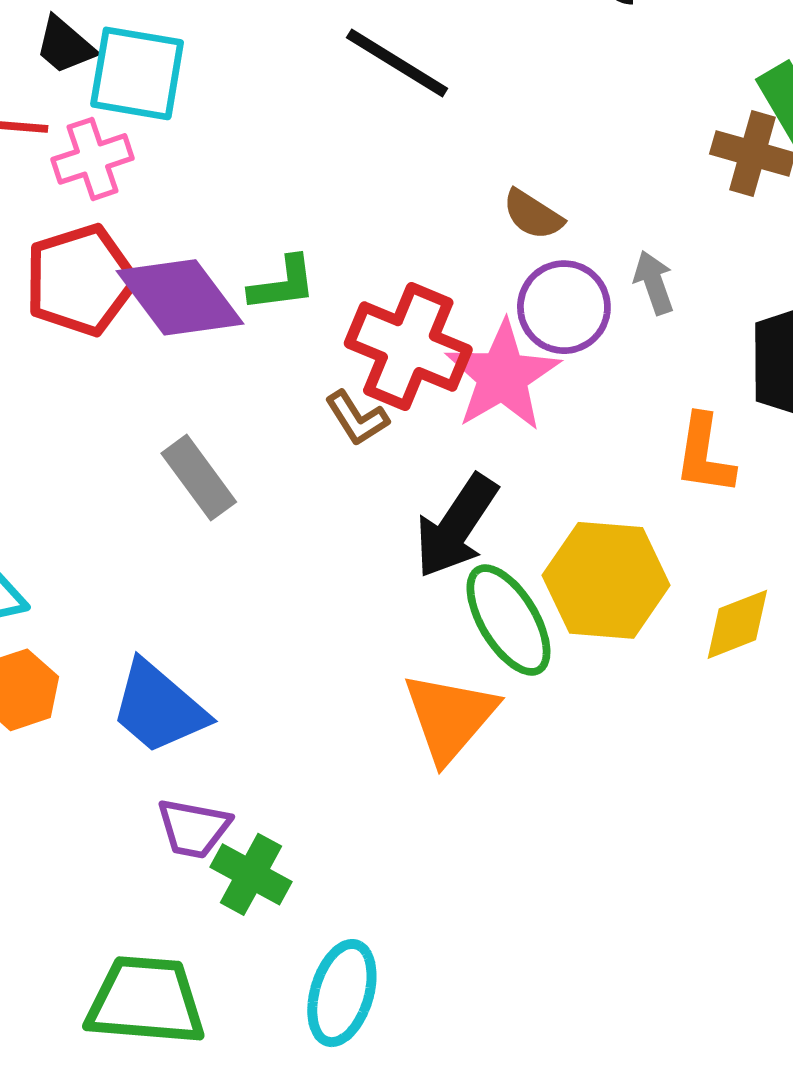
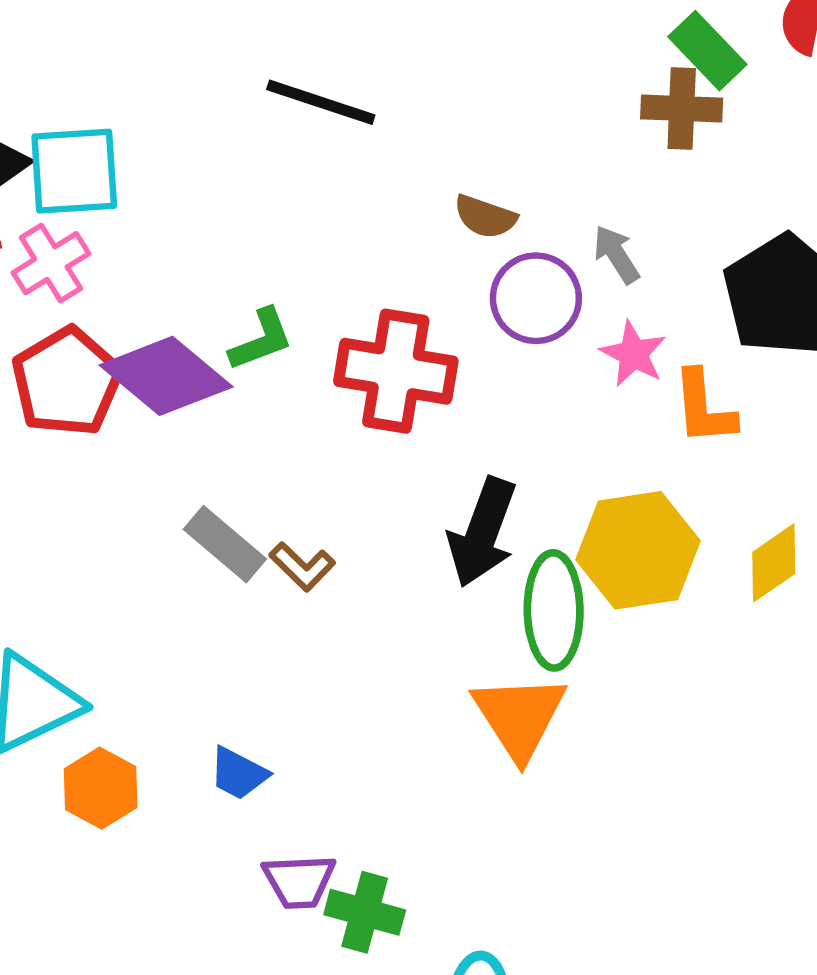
pink star: (503, 376) -> (633, 354), moved, size x0.6
brown L-shape: (357, 418) -> (302, 567), moved
green ellipse: (508, 620) -> (554, 610), turned 44
blue trapezoid: (159, 708) -> (238, 773), size x0.6

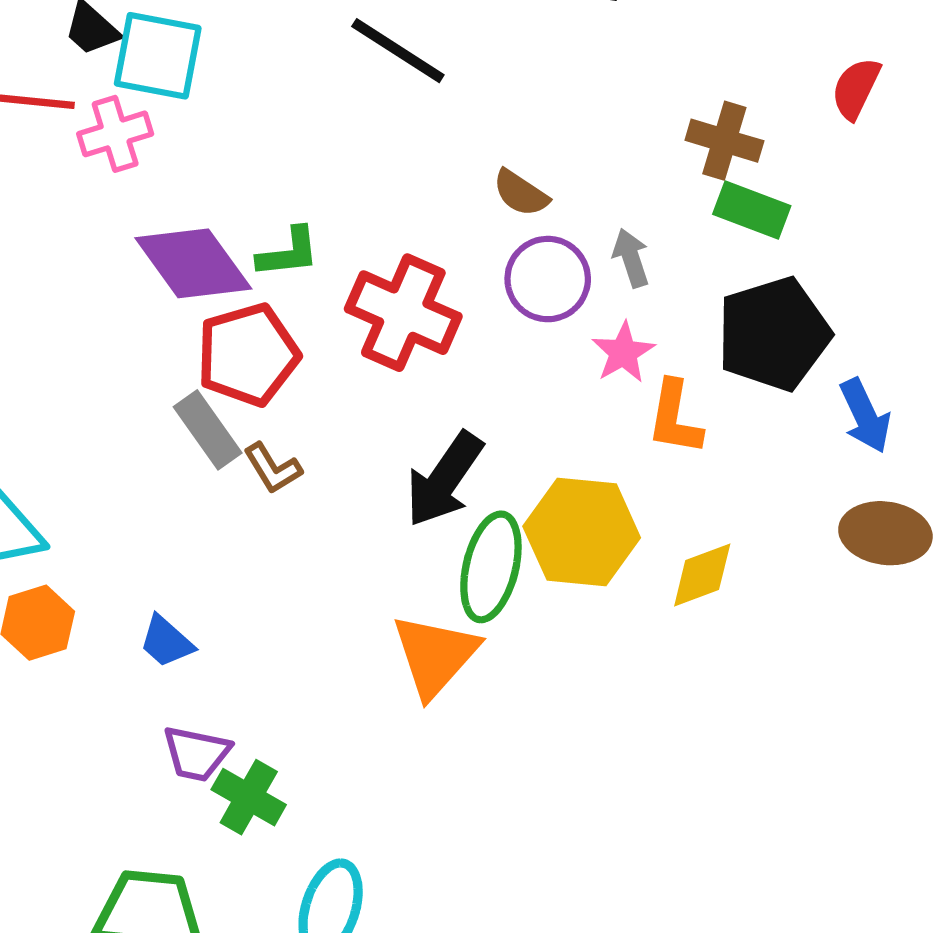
green rectangle: (707, 51) -> (752, 210), moved, turned -40
red pentagon: (67, 382) -> (248, 355), moved

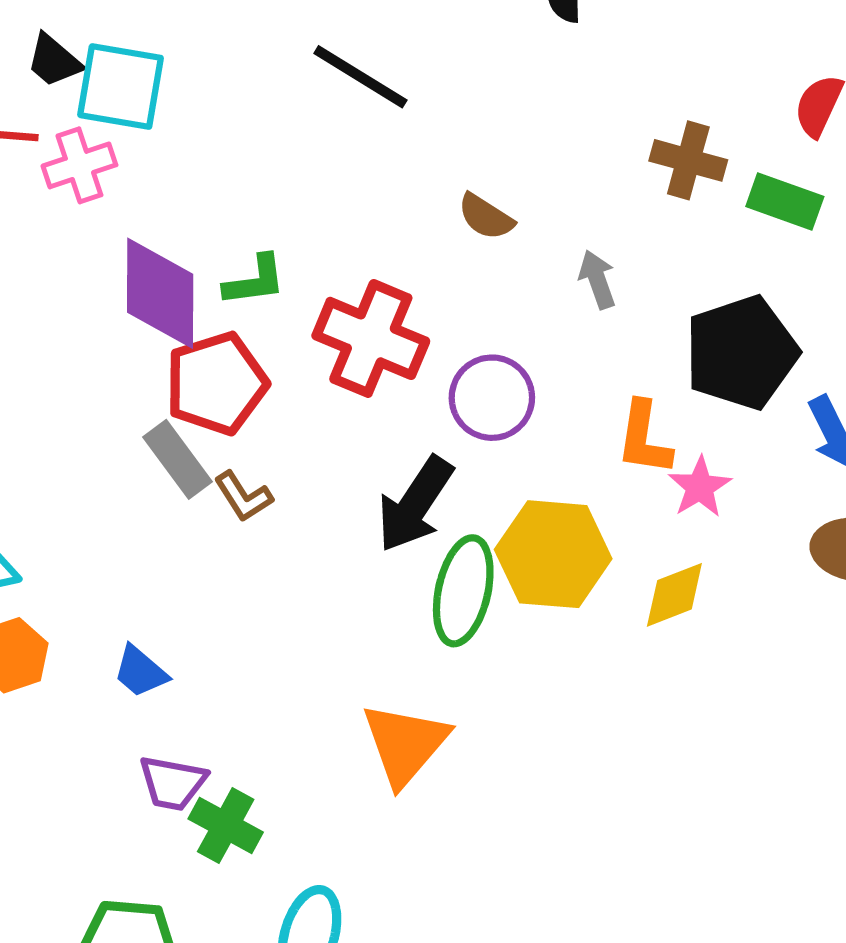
green rectangle: (752, 210) -> (785, 202), moved
purple diamond: (193, 263) -> (160, 293), turned 37
purple circle: (548, 279) -> (492, 398), moved
pink star: (623, 352) -> (700, 487), moved
orange triangle: (435, 655) -> (405, 744), moved

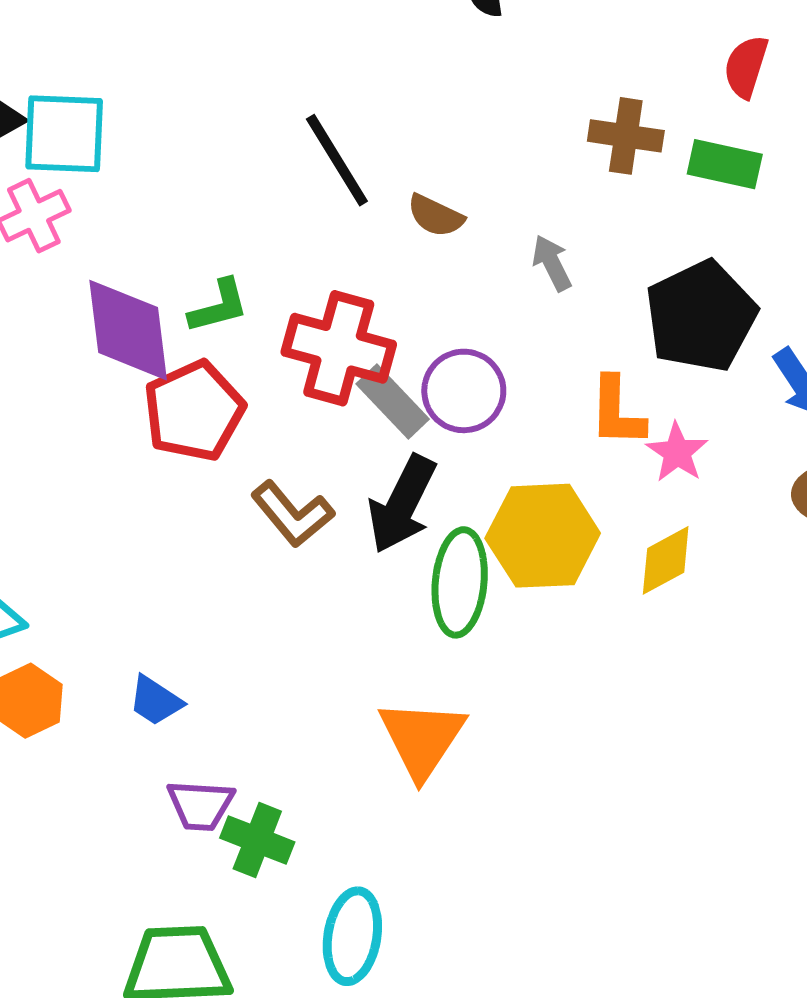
black line: (360, 77) -> (337, 160), moved, turned 34
gray rectangle: (178, 459) -> (393, 401), moved
brown L-shape: (243, 497) -> (292, 514), moved, size x1.4

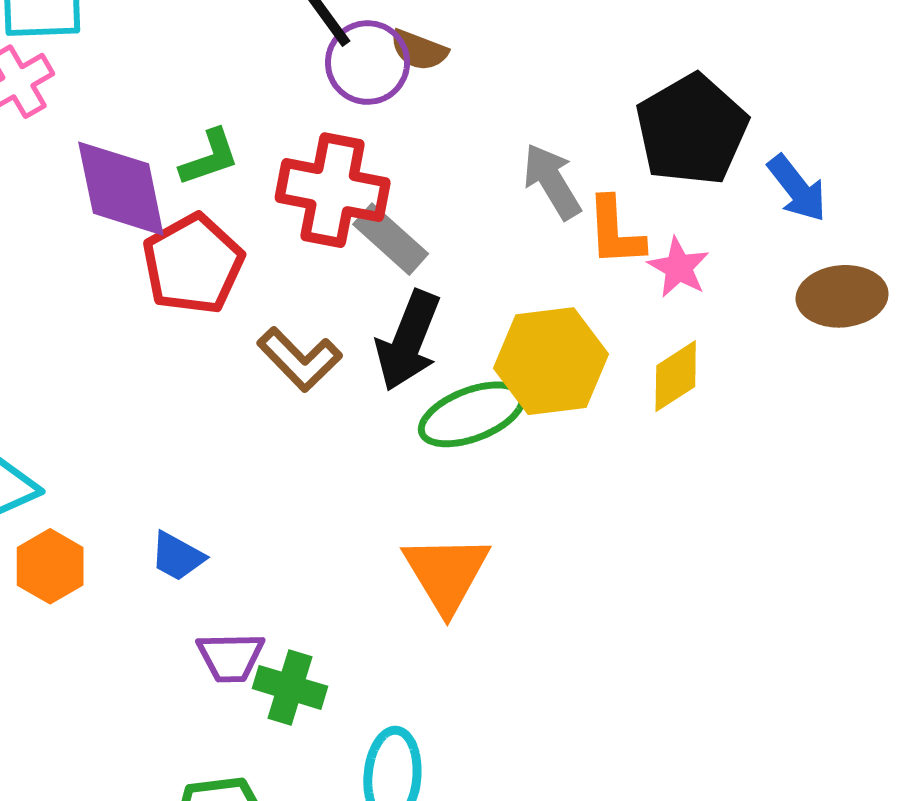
gray arrow: (552, 263) -> (552, 181), moved, size x1.4
purple circle: (464, 391) -> (368, 63), moved
green ellipse: (460, 582) -> (472, 414), turned 68

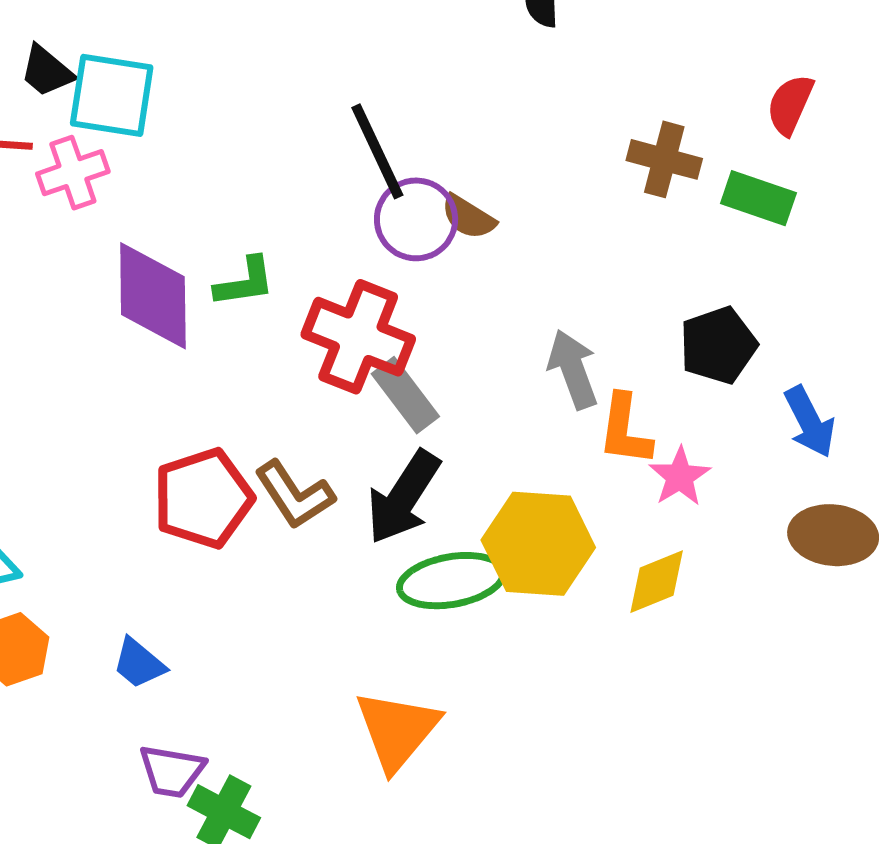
black pentagon: (692, 130) -> (718, 345), size x0.7
red pentagon: (193, 264) -> (203, 498), moved

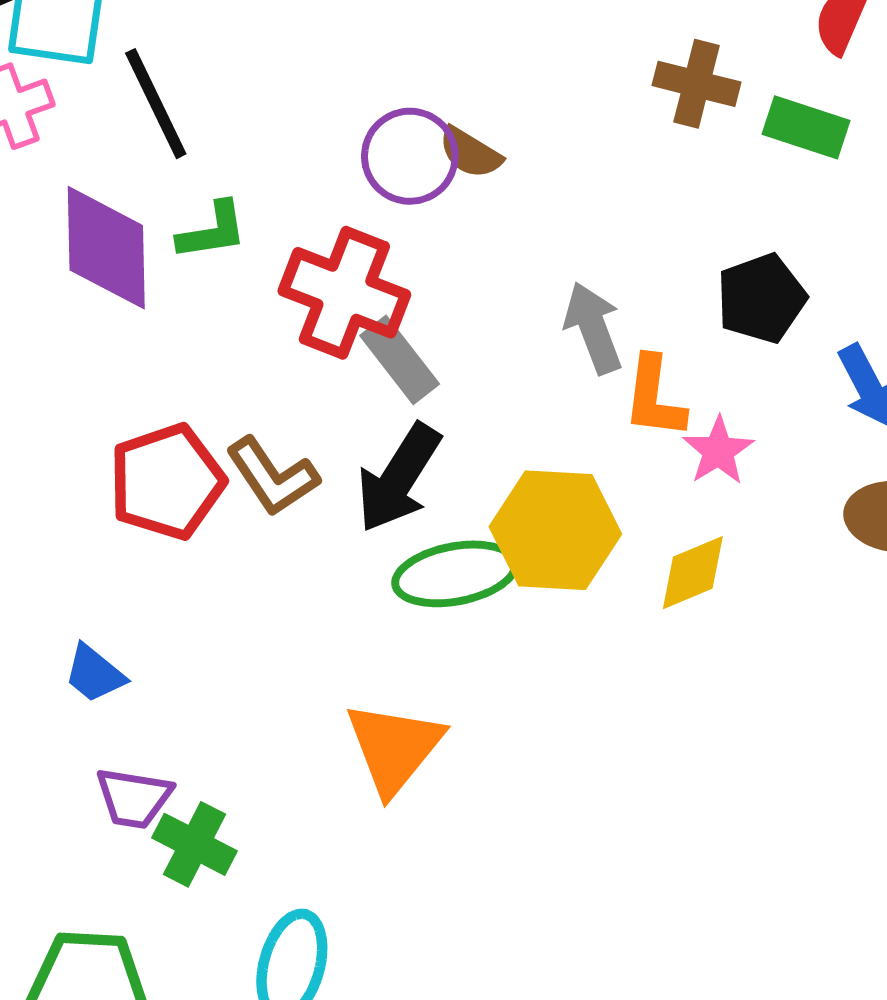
black line: (377, 151) -> (156, 104), moved

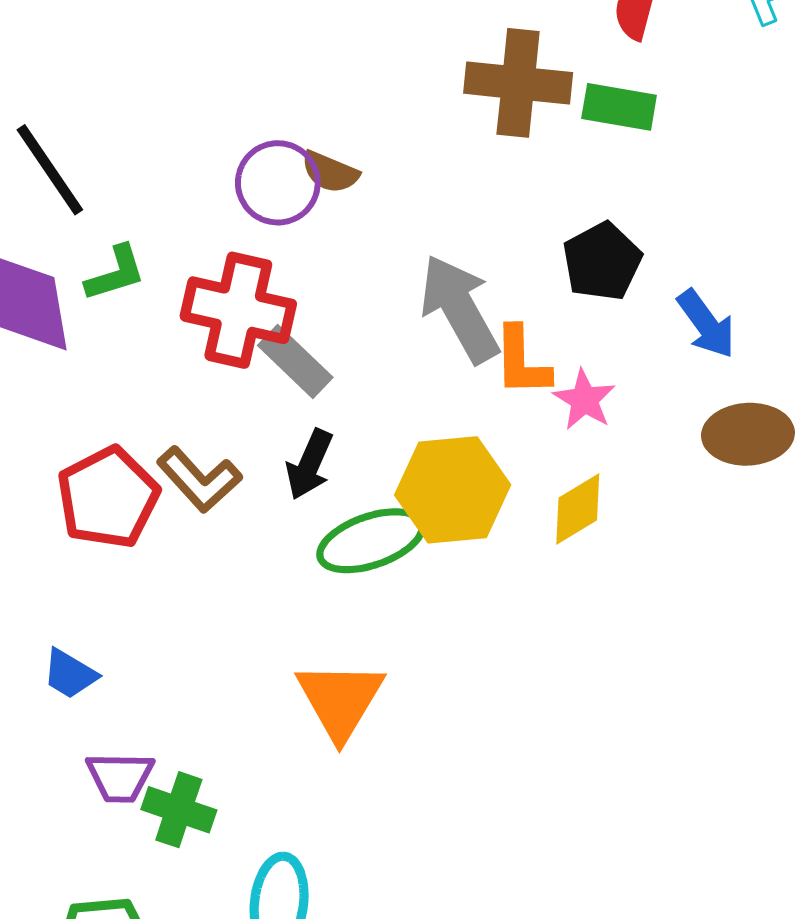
brown cross: (696, 84) -> (518, 83), size x1.4
gray arrow: (593, 328) -> (460, 309), size x1.4
black arrow: (399, 478) -> (309, 464), size x0.7

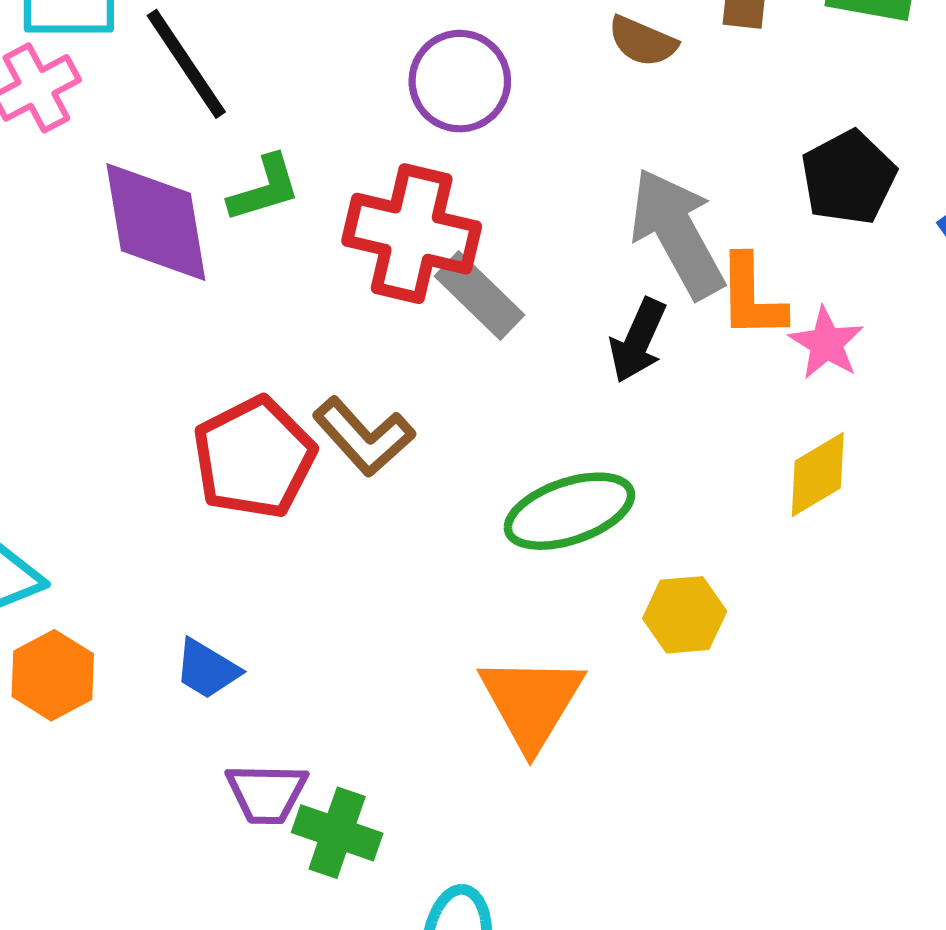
brown semicircle: (330, 172) -> (643, 41), moved
black arrow: (309, 464) -> (638, 341), moved
yellow hexagon: (453, 490) -> (685, 615), moved, size x0.6

